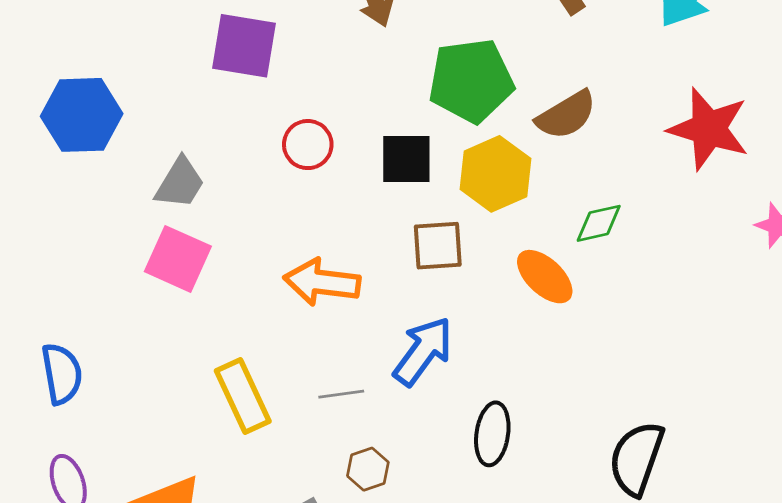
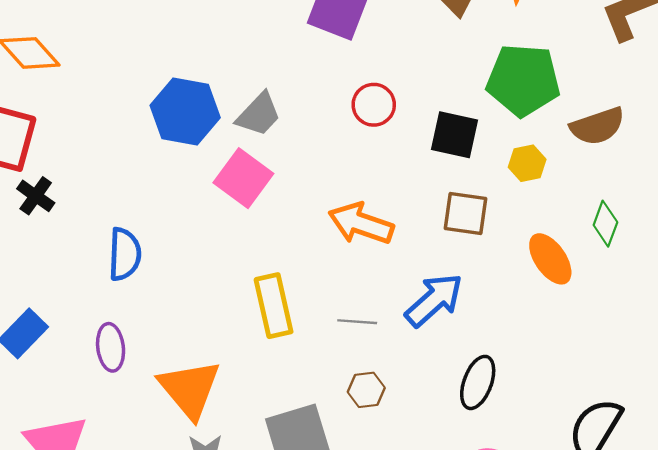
blue hexagon: (82, 115) -> (185, 112), moved
yellow hexagon: (495, 174) -> (527, 163), size x0.6
green diamond: (599, 223) -> (605, 224), turned -69

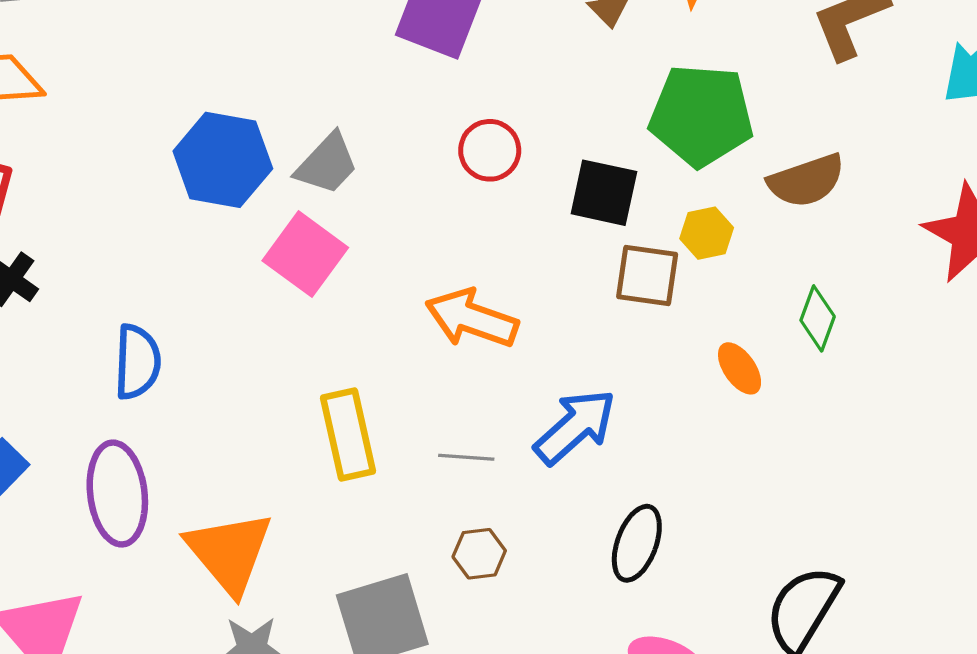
brown square: (465, 214) -> (647, 276), moved
orange ellipse: (550, 259) -> (740, 368), size x0.7
purple ellipse: (111, 347) -> (117, 494), size x1.5

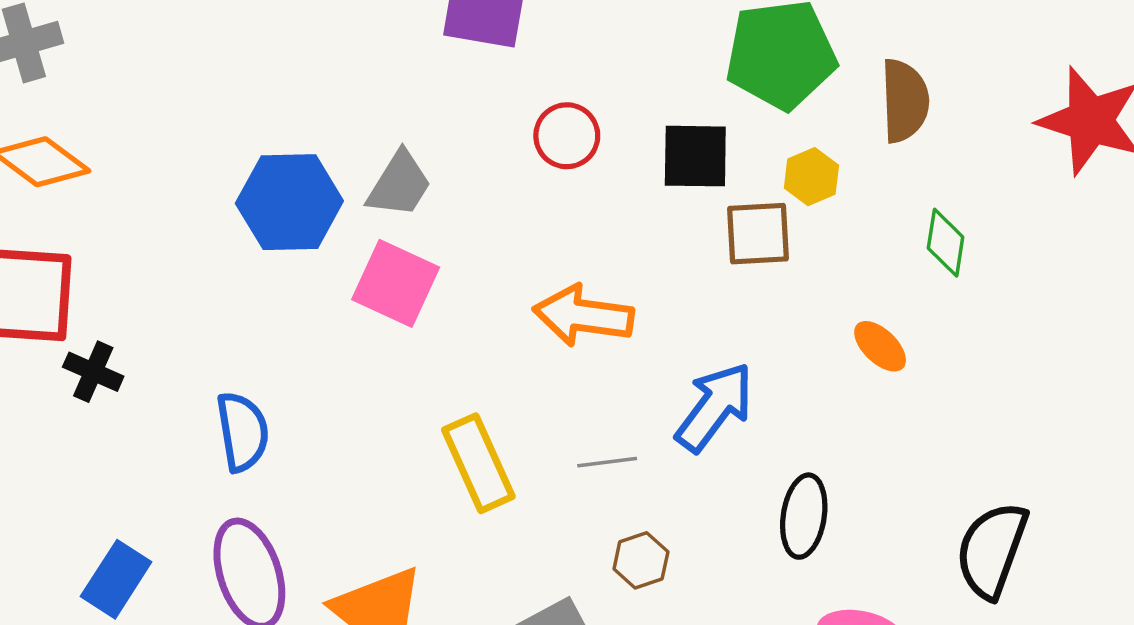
brown semicircle: (806, 181) -> (905, 101), turned -62
orange ellipse: (740, 368) -> (880, 346), moved

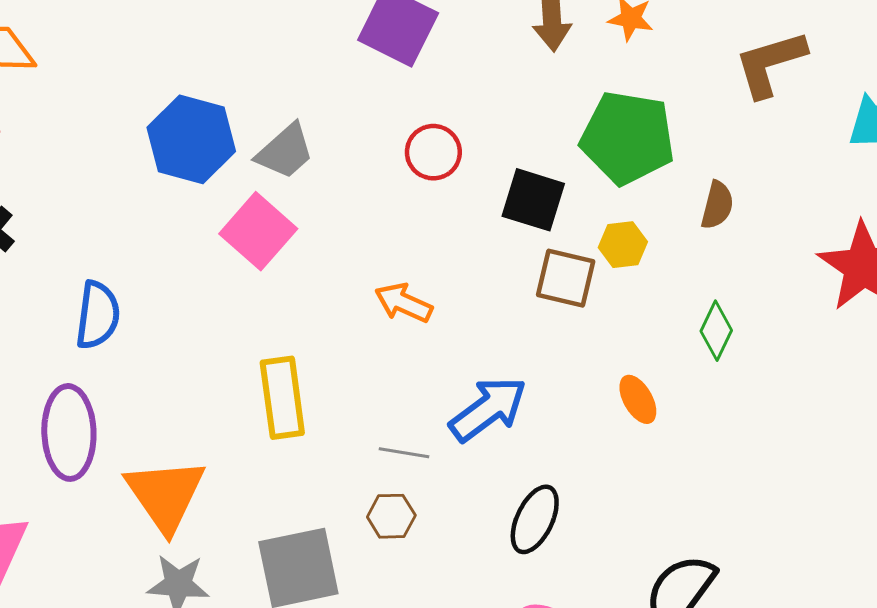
brown semicircle: (905, 101) -> (717, 205), size x0.7
orange arrow: (583, 316) -> (403, 303), size x0.7
gray line: (607, 462) -> (404, 453), moved

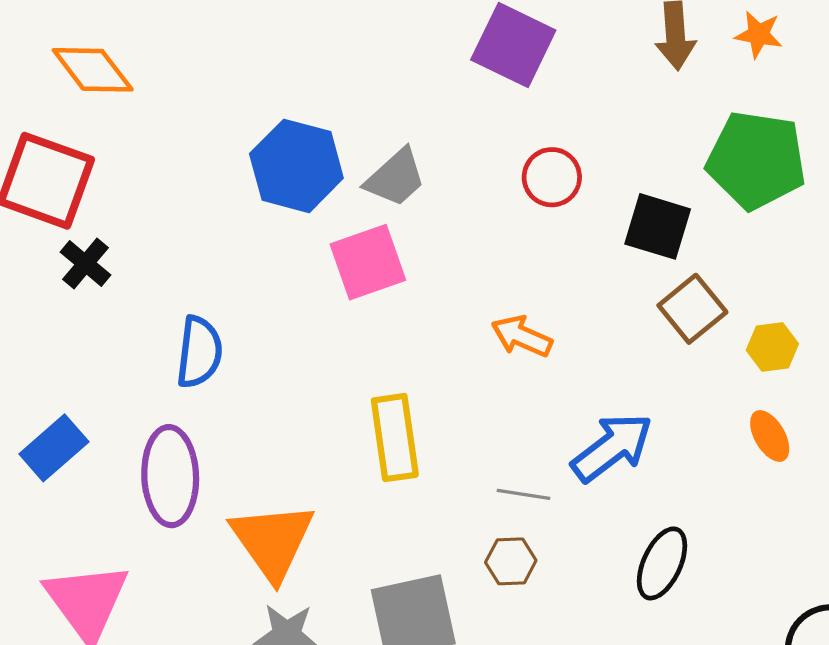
pink square: (258, 231) -> (368, 262), turned 30
yellow hexagon: (623, 245) -> (772, 347), moved
brown square: (566, 278) -> (692, 309), turned 38

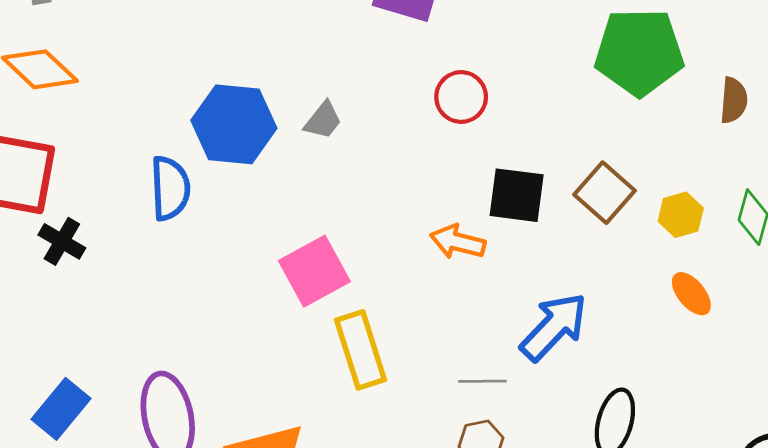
gray trapezoid: (395, 178) -> (323, 120), size x0.7
black square: (658, 226) -> (517, 195), moved
pink square: (368, 262) -> (314, 271), moved
blue semicircle: (199, 352) -> (170, 188), moved

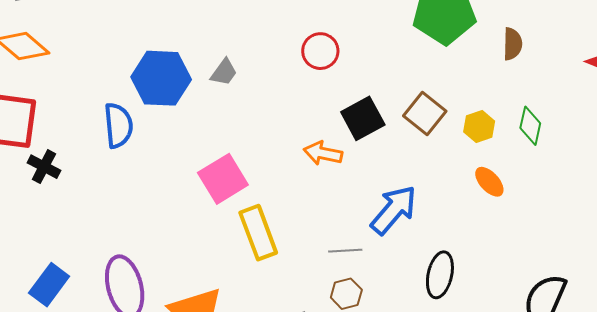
black square: (517, 195) -> (363, 118), turned -33

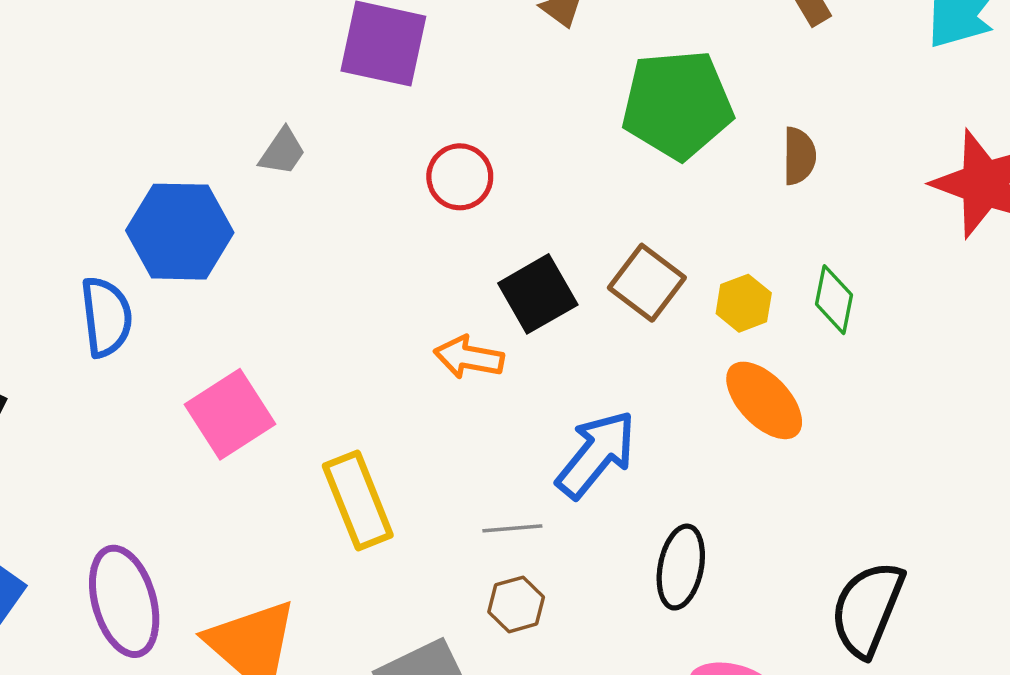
gray trapezoid: (224, 72) -> (282, 152), moved
pink square: (223, 179) -> (230, 414), moved
orange ellipse: (489, 182) -> (764, 400), size x1.5

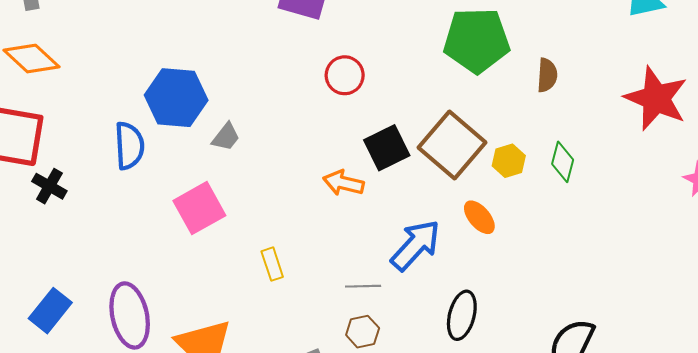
gray trapezoid: (282, 152) -> (226, 137), moved
brown square: (647, 283) -> (452, 145), size x1.5
orange ellipse: (764, 400) -> (479, 217), moved, size x0.7
yellow rectangle: (358, 501) -> (272, 264), size x0.6

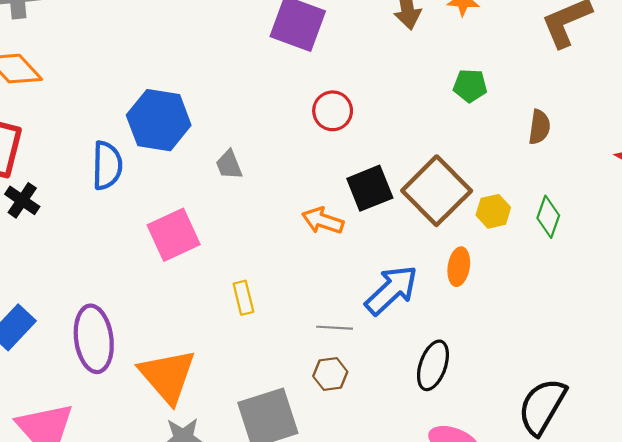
green pentagon: (477, 40) -> (470, 86), size x0.5
gray trapezoid: (226, 137) -> (229, 165), moved, turned 116
orange ellipse: (479, 217) -> (459, 267), turned 45

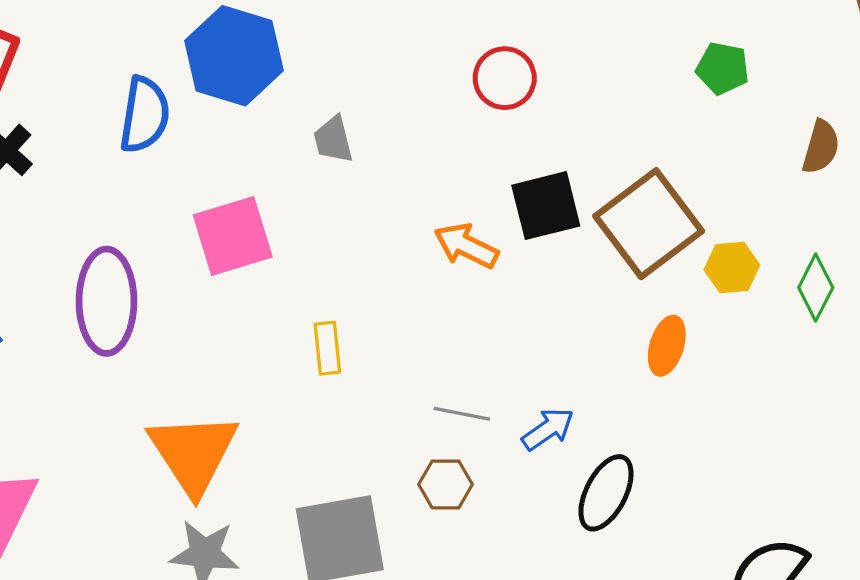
blue arrow: (391, 290) -> (548, 429), moved, size x0.6
purple ellipse: (94, 339) -> (106, 301), moved

